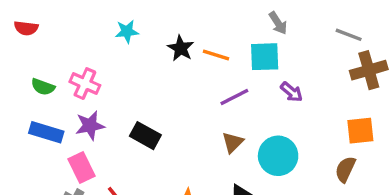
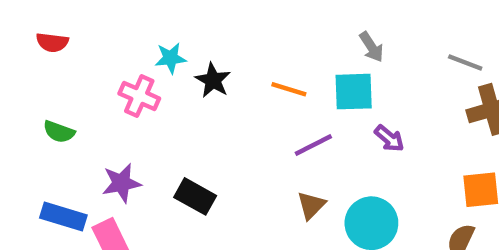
red semicircle: (26, 28) -> (52, 42), moved
black star: (181, 48) -> (213, 80), moved
pink cross: (85, 84) -> (139, 96), moved
blue rectangle: (46, 132) -> (63, 217), moved

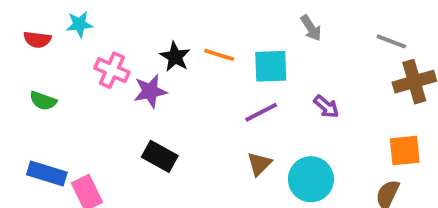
red semicircle: (52, 42) -> (37, 40), moved
cyan star: (171, 58) -> (79, 24), moved
orange line: (289, 89) -> (219, 55), moved
cyan square: (354, 92) -> (271, 66), moved
purple star: (121, 183) -> (150, 91), moved

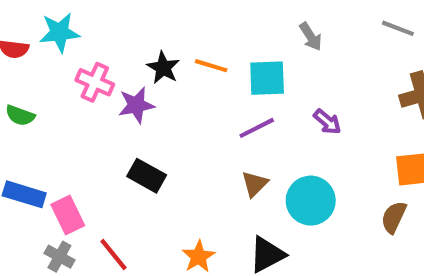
cyan star: (79, 24) -> (59, 32), size x1.4
gray line: (391, 41) -> (398, 28), moved

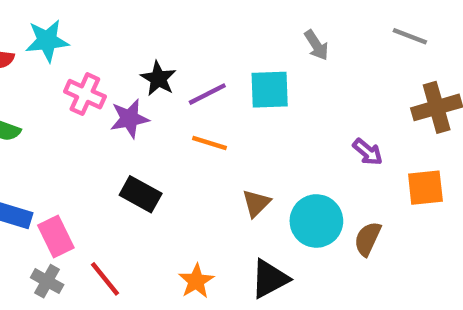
orange line: (211, 66) -> (210, 143), moved
purple arrow: (327, 122) -> (368, 152), moved
purple line: (257, 128) -> (207, 94), moved
brown semicircle: (394, 217) -> (368, 239), moved

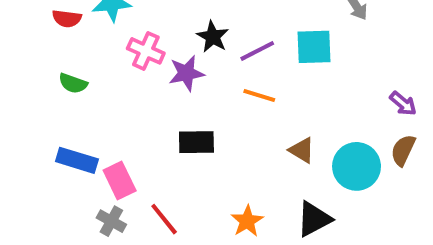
black rectangle: (141, 194) -> (196, 142), turned -30
brown triangle: (256, 203) -> (302, 150), turned -44
brown semicircle: (368, 239) -> (403, 150), moved

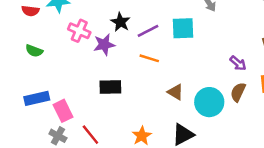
blue rectangle: (77, 160) -> (37, 98), turned -30

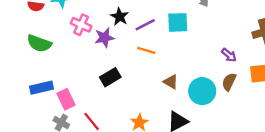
green semicircle: (34, 51) -> (39, 43), size x1.5
black rectangle: (110, 87) -> (110, 77), turned -30

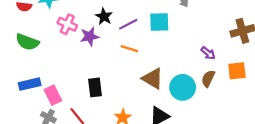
black rectangle: (110, 77) -> (95, 87), moved, turned -66
brown triangle: (171, 82) -> (153, 79), size x1.5

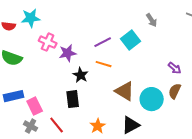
black star: (104, 16) -> (81, 75), moved
cyan square: (159, 22) -> (131, 40), turned -36

